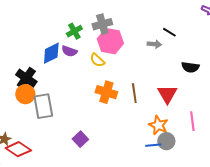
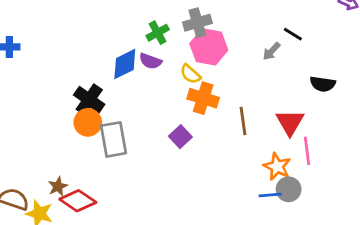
gray arrow: (154, 44) -> (271, 51), turned 128
orange cross: (106, 92) -> (203, 98), moved
pink line: (192, 121) -> (307, 151), moved
purple square: (80, 139) -> (180, 137), moved

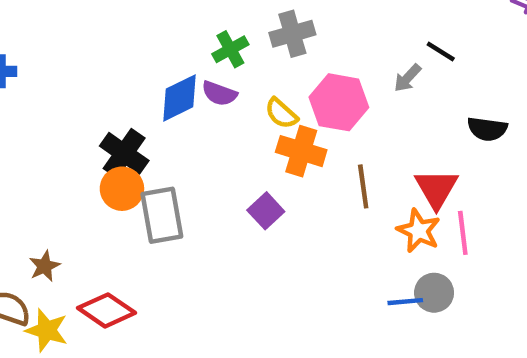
pink hexagon: (209, 47) -> (339, 102), moved
orange star: (277, 167) -> (419, 231), moved
brown star: (58, 186) -> (44, 266), moved

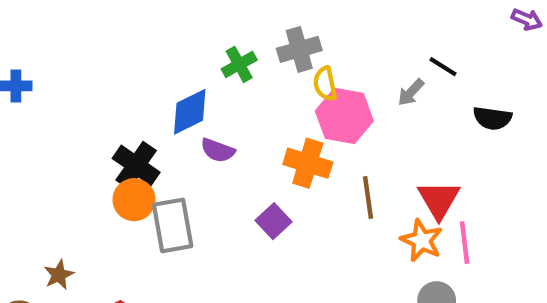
purple semicircle: (219, 93) -> (218, 150), moved
yellow semicircle: (281, 113) -> (325, 84), moved, turned 36
black semicircle: (487, 129) -> (492, 118), moved

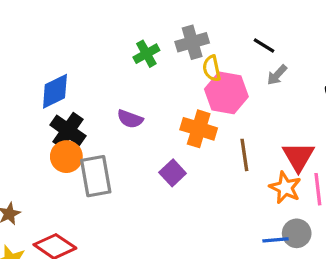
black line: (443, 67) -> (264, 46), moved
blue diamond: (190, 112) -> (55, 91), moved

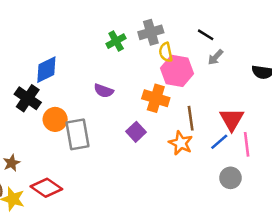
black cross: (68, 130) -> (28, 98), moved
orange star: (285, 188) -> (181, 143), moved
blue line: (275, 240) -> (219, 142), moved, turned -36

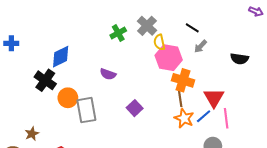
gray cross: (151, 32) -> (147, 26), turned -30
orange cross: (156, 98) -> (183, 80), moved
orange star: (181, 143) -> (184, 118), moved

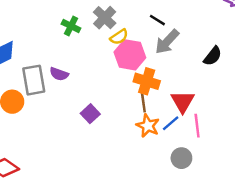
green cross: (118, 33) -> (71, 26), turned -35
yellow semicircle: (159, 42) -> (119, 37), turned -112
gray arrow: (200, 46) -> (167, 42), size x1.6
black semicircle: (240, 59) -> (213, 56), turned -60
gray rectangle: (86, 110) -> (34, 80), moved

